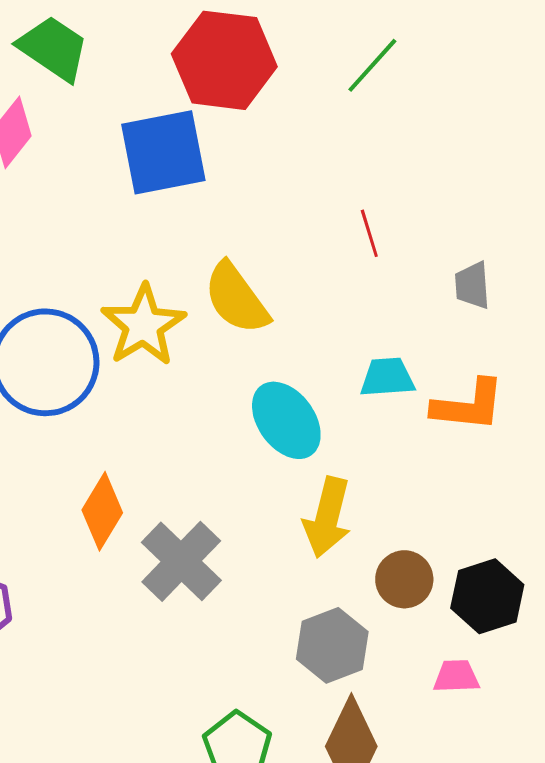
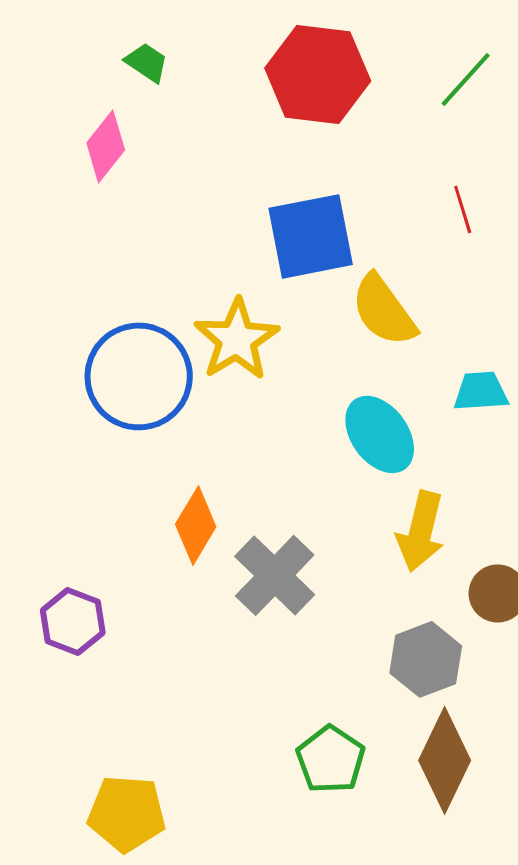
green trapezoid: (53, 48) -> (147, 62), size x0.6
blue square: (163, 152) -> (311, 236), moved
red line: (369, 233) -> (463, 209), moved
yellow semicircle: (236, 298) -> (384, 310), moved

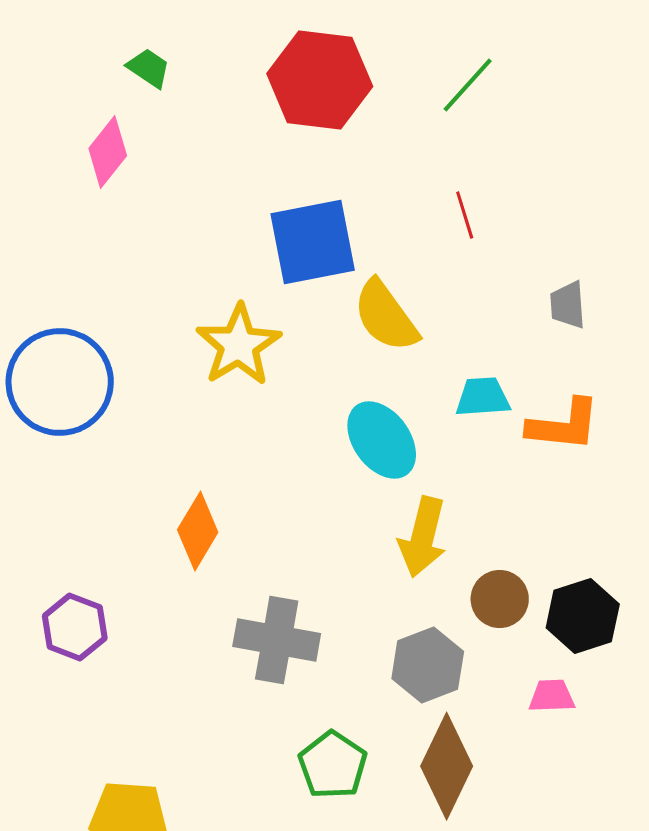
blue circle: (139, 376) -> (60, 382), moved
gray cross: (275, 575) -> (277, 640), moved, turned -34

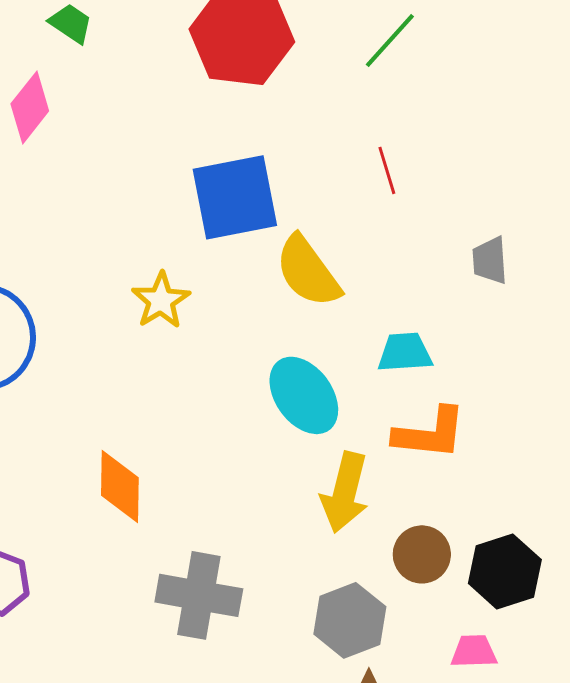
yellow star: (239, 345) -> (161, 300), size x0.7
orange L-shape: (564, 425) -> (430, 433), moved
orange diamond: (198, 531) -> (120, 486), turned -30

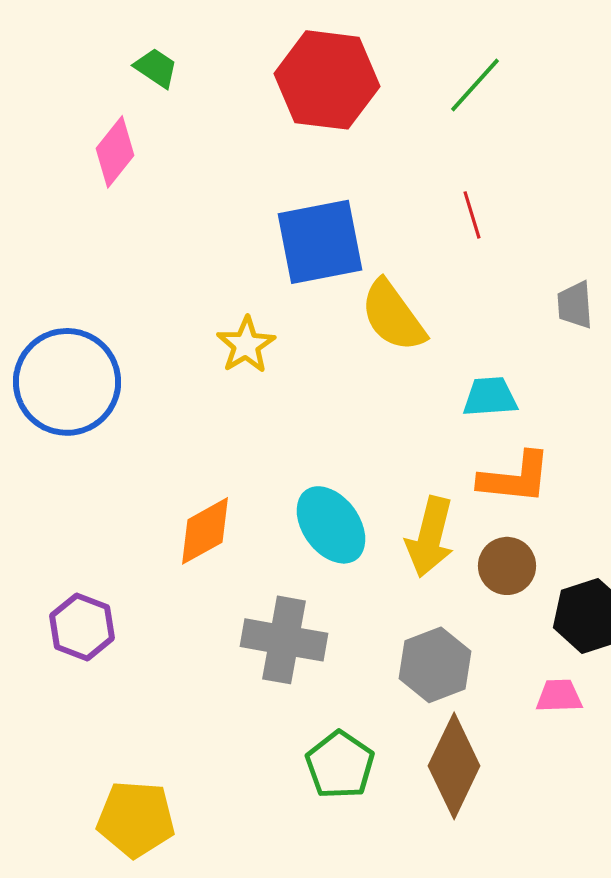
cyan ellipse: (304, 395) -> (331, 525), moved
orange diamond: (120, 486) -> (205, 531), turned 60
brown circle: (422, 554) -> (507, 566), moved

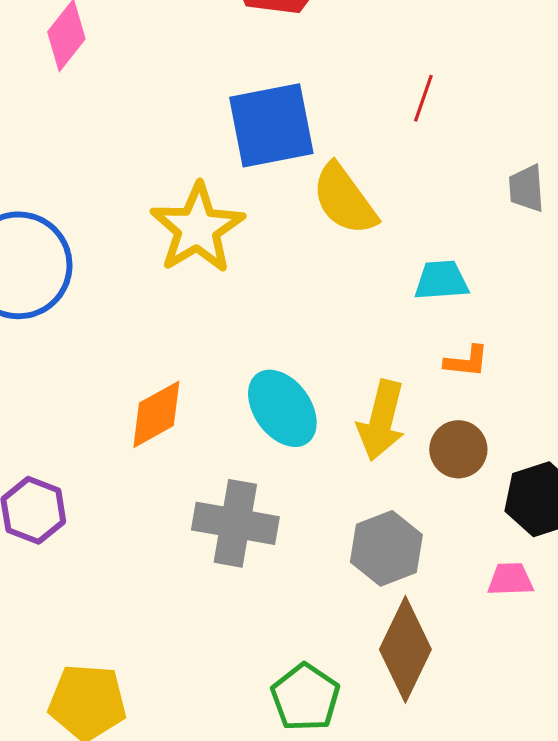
red line: (472, 215) -> (423, 98), turned 36
yellow star: (246, 345) -> (197, 228), size x1.6
orange L-shape: (515, 478) -> (466, 361), size x0.6
green pentagon: (340, 765) -> (305, 697), moved

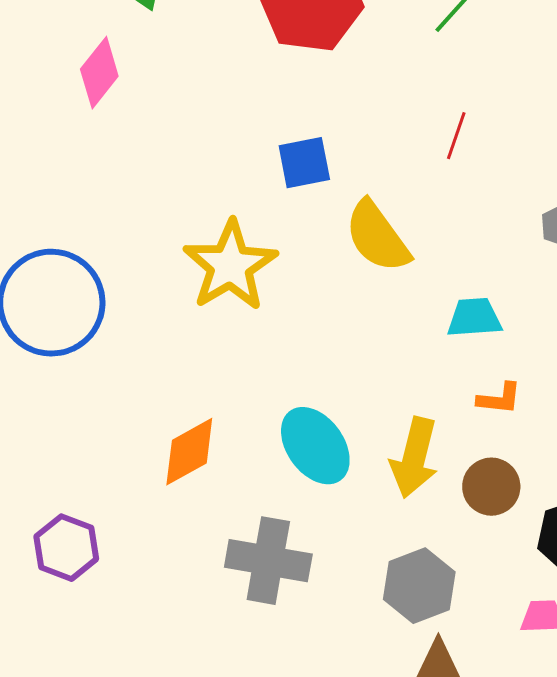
blue square: (271, 125) -> (304, 163), size x0.6

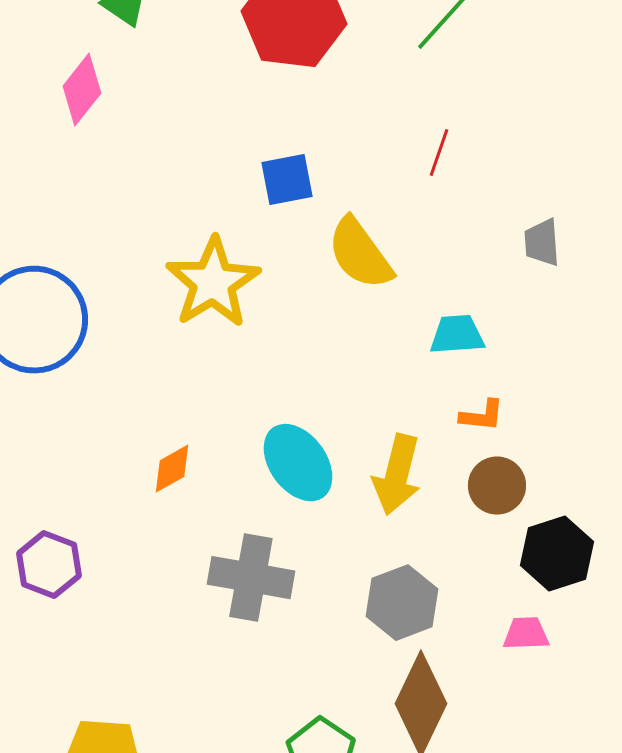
orange diamond: (189, 452) -> (172, 469), size x0.7
brown circle: (491, 487) -> (497, 486), moved

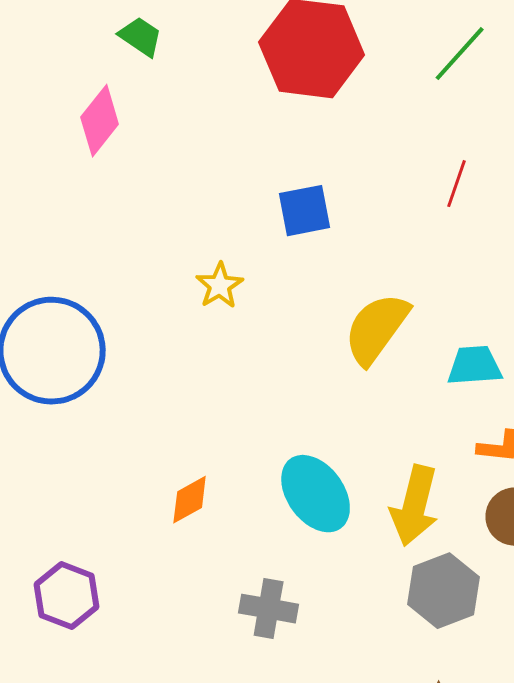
yellow semicircle: (360, 254) -> (377, 329), moved, turned 72
yellow star: (213, 283) -> (220, 286), moved, size x0.5
gray cross: (251, 578) -> (269, 609), size x0.7
gray hexagon: (402, 603) -> (444, 591), moved

